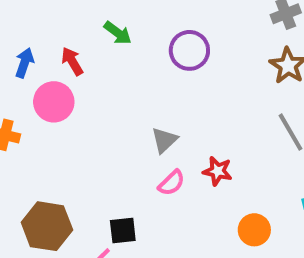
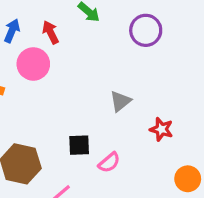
pink semicircle: (171, 183) -> (109, 163), moved
black square: (123, 230) -> (79, 145), moved

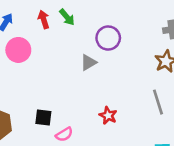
red arrow: (51, 32) -> (44, 19), moved
gray triangle: (120, 101) -> (88, 62), moved

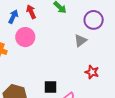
red arrow: (44, 19) -> (31, 12), moved
red star: (108, 115) -> (92, 72), moved

